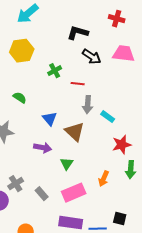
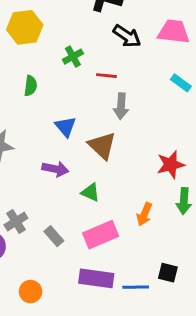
green semicircle: (20, 98) -> (31, 86), moved, turned 64
cyan rectangle: (108, 117) -> (181, 83), moved
green triangle: (67, 164) -> (90, 192), turned -40

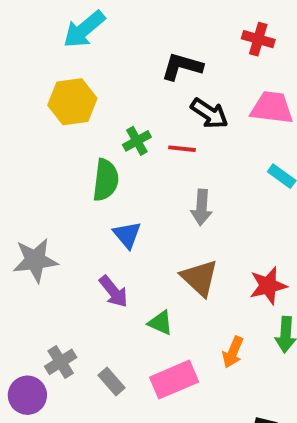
red line: (106, 76) -> (182, 149), moved
green semicircle: (31, 86) -> (106, 180), moved, size x1.5
brown triangle: (102, 146) -> (200, 278), moved
purple arrow: (55, 169) -> (113, 292), turned 40

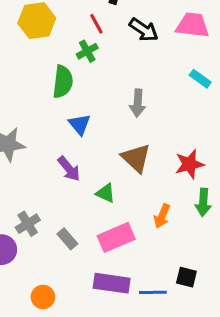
red line: (182, 149) -> (96, 24), moved, turned 55

